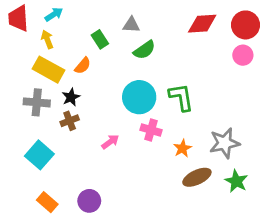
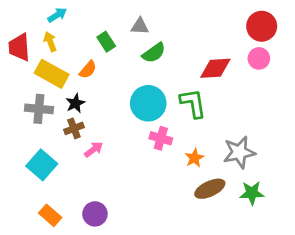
red trapezoid: (18, 18) -> (19, 47), moved
red diamond: (202, 24) -> (215, 68), moved
pink arrow: (110, 142) -> (94, 149), moved
green star: (236, 181) -> (252, 193), turned -30

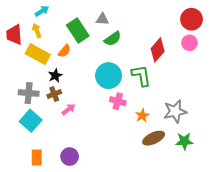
green rectangle: (106, 42) -> (78, 30), size x1.6
red diamond: (215, 68) -> (158, 50), turned -45
gray cross: (39, 109) -> (29, 93), moved
orange rectangle: (50, 215) -> (37, 158), turned 49

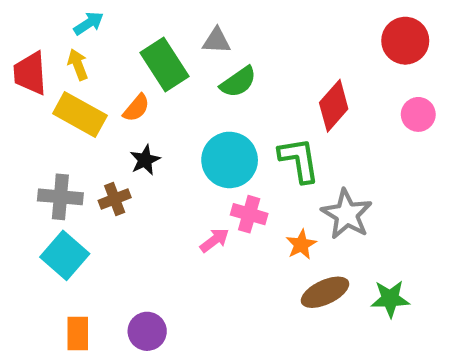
pink circle: (189, 43) -> (418, 114), moved
black star: (55, 76) -> (145, 160), moved
pink arrow: (69, 109) -> (214, 240), moved
gray star: (175, 111) -> (347, 214), moved, turned -30

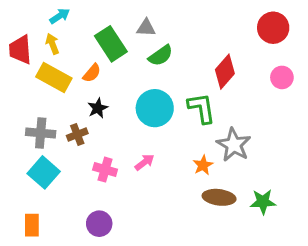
pink cross: (249, 214) -> (105, 170), moved
brown ellipse: (325, 292) -> (219, 197), turned 32
orange rectangle: (78, 333) -> (32, 225), moved

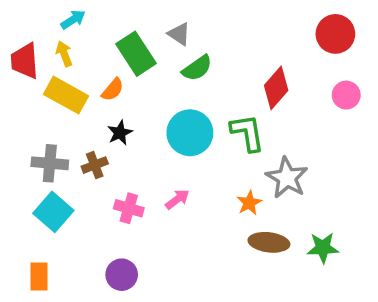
gray triangle: (146, 28) -> (179, 34), turned 30

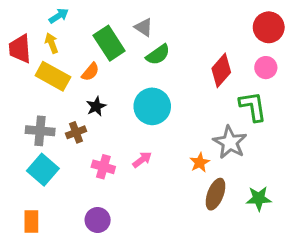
pink circle: (346, 95) -> (266, 68), moved
green L-shape: (247, 133) -> (253, 106), moved
brown ellipse: (269, 242) -> (215, 194), turned -76

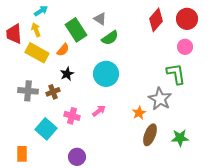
red diamond: (221, 70) -> (156, 20), moved
cyan square: (43, 170) -> (46, 129), moved
purple circle: (98, 220) -> (77, 157), moved

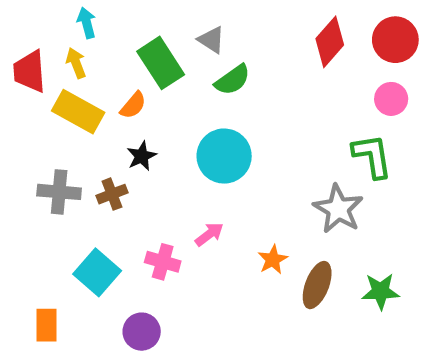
cyan arrow: (41, 11) -> (87, 23), turned -72
orange star: (139, 113) -> (273, 260), moved
pink cross: (72, 116) -> (163, 262), moved
purple circle: (77, 157) -> (142, 332), moved

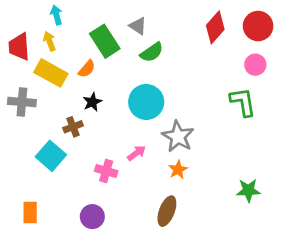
gray cross: (59, 192) -> (22, 102), moved
gray star: (338, 209) -> (178, 136), moved
cyan square: (97, 272) -> (51, 156), moved
brown ellipse: (317, 285) -> (167, 211), moved

